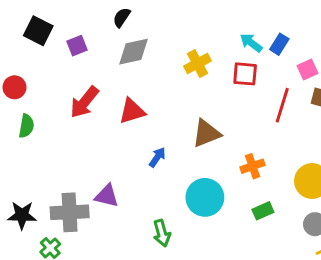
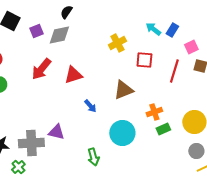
gray diamond: (133, 52) -> (59, 35), moved
red square: (245, 74) -> (144, 60), moved
blue arrow: (157, 157) -> (90, 106), turned 104
green rectangle: (263, 211) -> (163, 129), moved

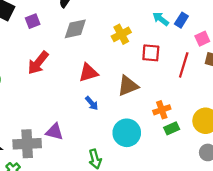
gray diamond: (59, 35) -> (75, 29), moved
red triangle: (73, 75) -> (88, 73), moved

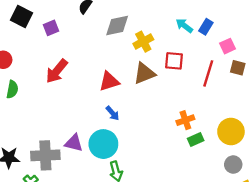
gray diamond: (75, 29) -> (117, 26), moved
brown triangle: (128, 86) -> (144, 73), moved
cyan circle: (127, 133) -> (103, 144), moved

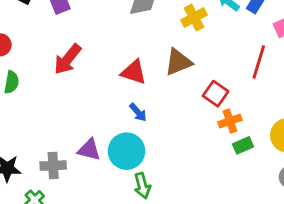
yellow cross: (143, 42) -> (194, 18), moved
red square: (174, 61) -> (216, 94), moved, turned 30
red triangle: (109, 81) -> (134, 72), turned 35
gray cross: (45, 155) -> (53, 166), size x0.7

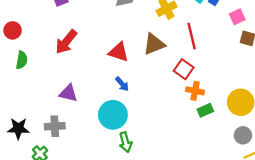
red line: (259, 62) -> (192, 36), moved, turned -30
orange cross: (230, 121) -> (195, 91), turned 30
purple triangle: (89, 150) -> (68, 93), moved

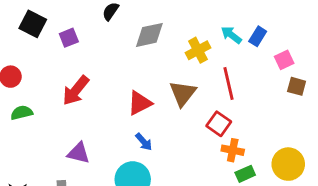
brown triangle: (154, 44) -> (183, 93), turned -30
red triangle: (119, 52) -> (140, 103), turned -45
green semicircle: (22, 60) -> (22, 113), turned -114

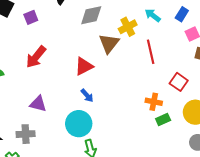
blue rectangle: (258, 36) -> (182, 14), moved
brown triangle: (183, 93) -> (109, 43), moved
red square: (219, 124) -> (179, 82), moved

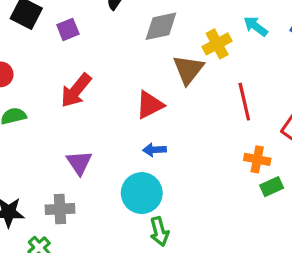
red line: (151, 52) -> (244, 102), moved
blue arrow: (87, 96) -> (155, 150), turned 128
purple triangle: (38, 104) -> (79, 163), turned 42

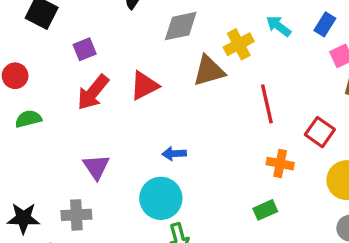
purple square: (68, 29) -> (85, 49), moved
brown triangle: (188, 70) -> (209, 71), turned 36
red triangle: (150, 105) -> (144, 86), moved
green rectangle: (272, 187) -> (265, 210), moved

